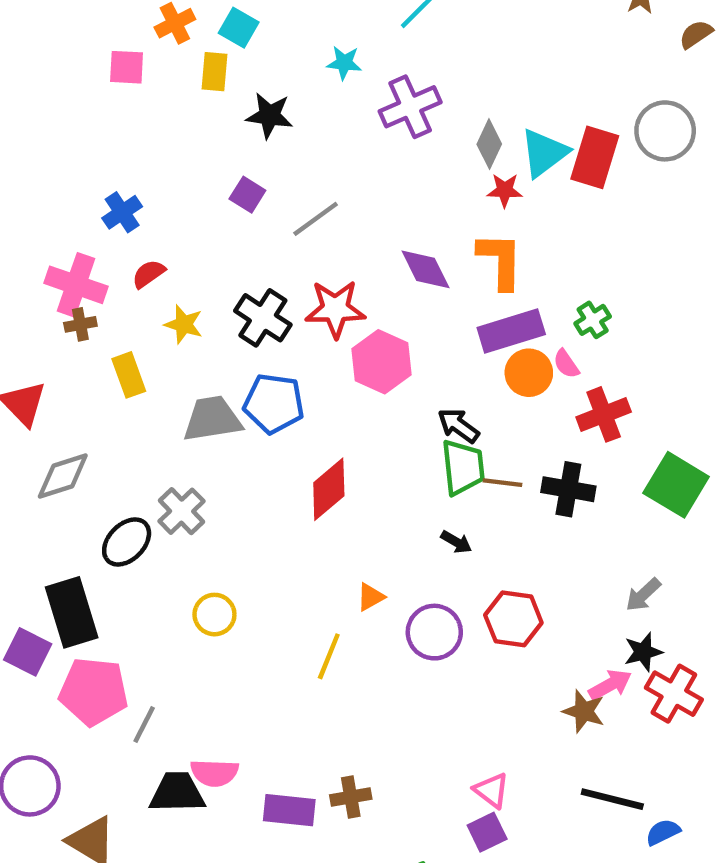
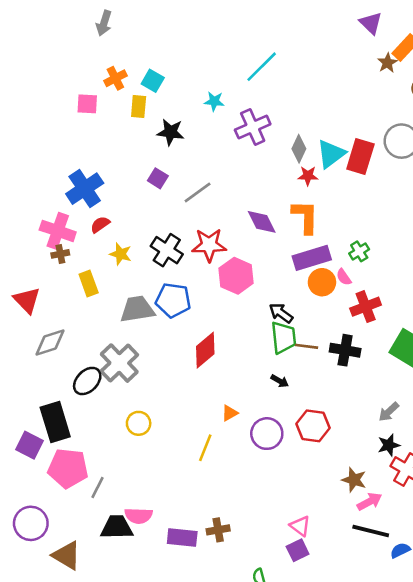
blue cross: (122, 212) -> (85, 189), size x1.6
gray cross: (182, 511) -> (119, 363), size x1.4
pink arrow: (610, 685) -> (369, 502), moved

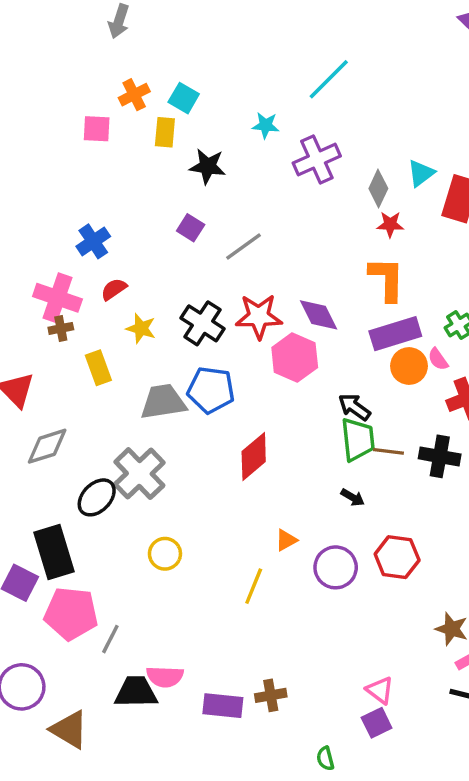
cyan triangle: (331, 154) -> (421, 173), moved, size x0.7
blue cross: (85, 189) -> (93, 241), size x0.7
purple diamond: (262, 222) -> (319, 315), moved

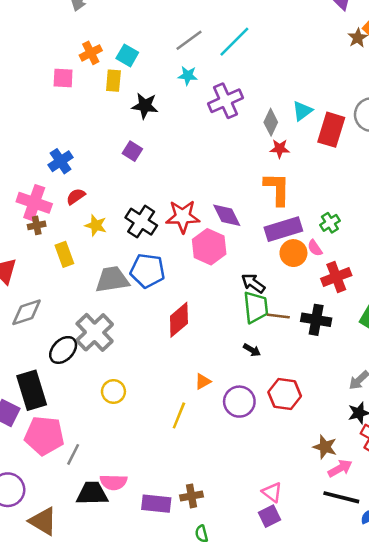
gray line: (243, 247) -> (189, 40), moved
green semicircle: (325, 759) -> (202, 534), moved

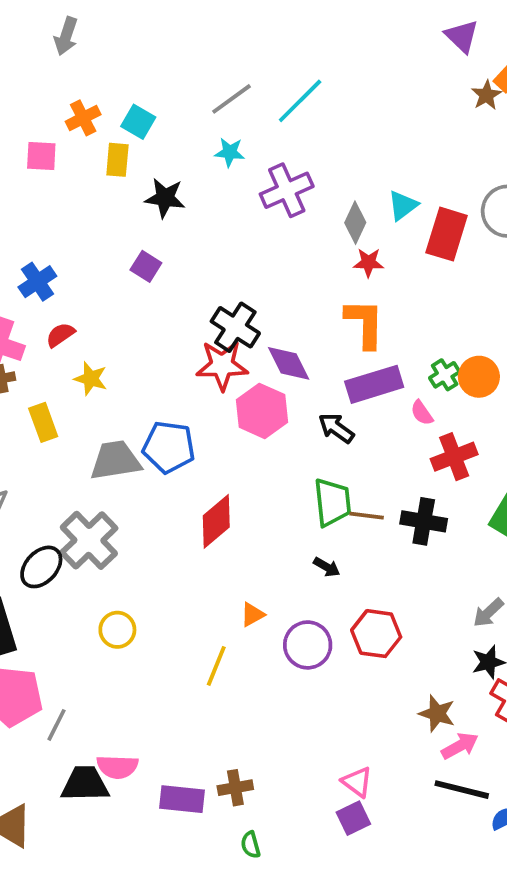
black cross: (141, 222) -> (235, 327), moved
orange circle: (293, 253) -> (479, 377), moved
black arrow: (253, 283) -> (336, 428), moved

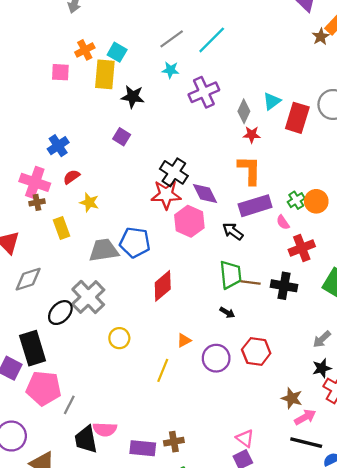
yellow rectangle: (117, 160) -> (105, 74), size x1.5
yellow circle: (117, 630) -> (119, 338), moved
black trapezoid: (85, 784) -> (86, 439), turned -100

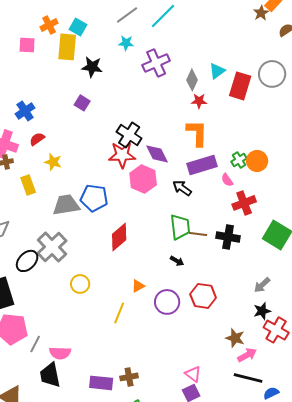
pink semicircle: (105, 429) -> (60, 353), moved

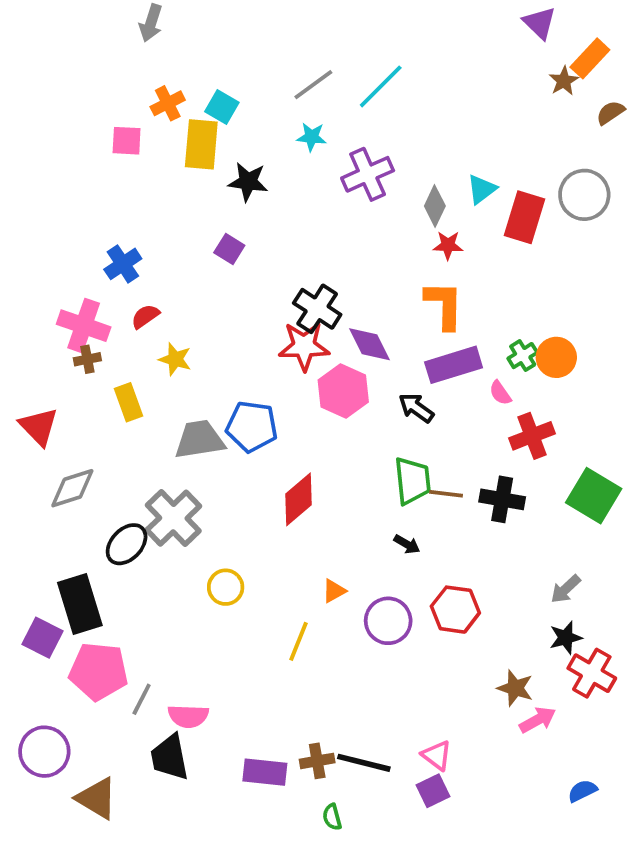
black line: (248, 378) -> (364, 763), moved

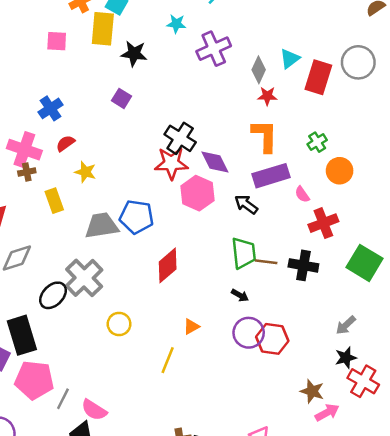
pink square: (127, 141) -> (57, 41), moved
green cross: (523, 356) -> (317, 142), moved
purple circle: (388, 621) -> (249, 333), moved
pink semicircle: (188, 716) -> (94, 410), turned 30

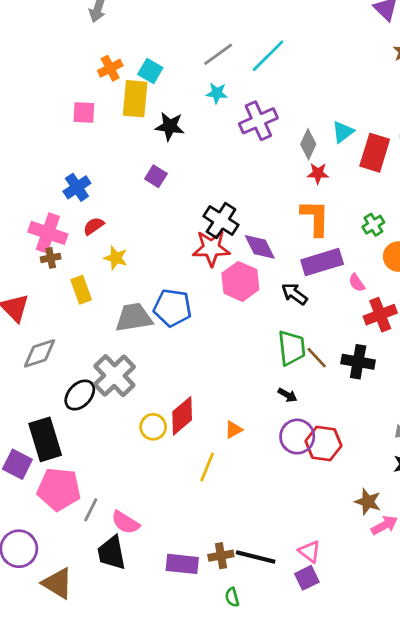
brown line: (266, 262) -> (317, 358), turned 40
red diamond: (168, 265) -> (182, 416), moved

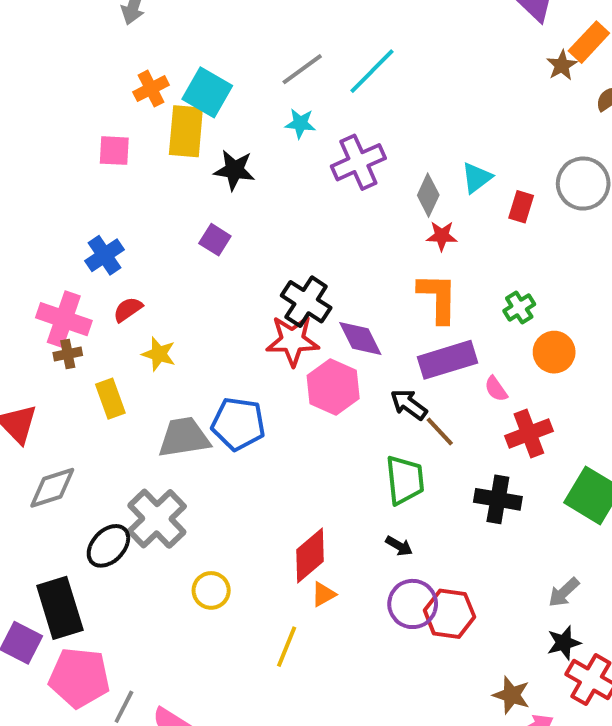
cyan square: (150, 71) -> (207, 92), size x1.4
red rectangle: (375, 153) -> (521, 207), size x0.6
brown line: (317, 358) -> (440, 432), moved
red diamond: (182, 416) -> (310, 556), moved

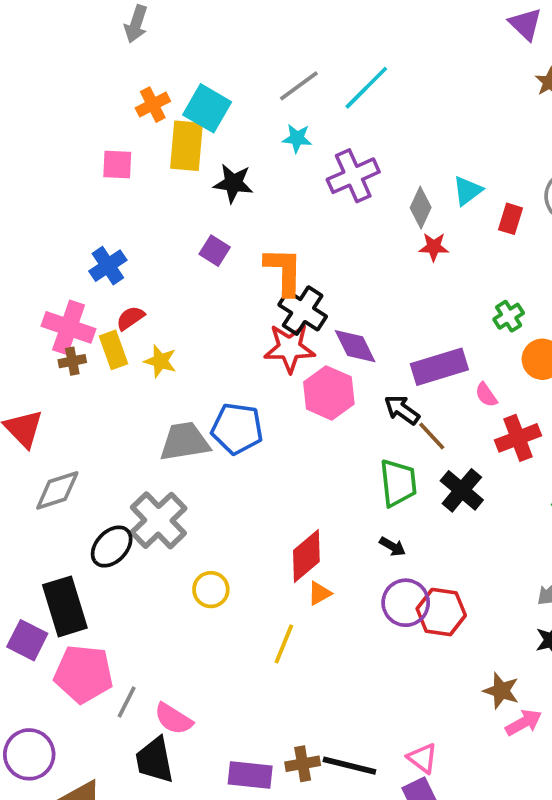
orange L-shape: (438, 298) -> (284, 271), moved
yellow rectangle: (110, 399) -> (113, 350), moved
black cross: (498, 499) -> (462, 490), moved, turned 30

